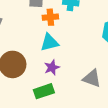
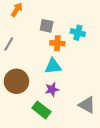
green rectangle: (44, 91) -> (41, 110), turned 48

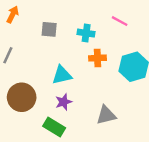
orange cross: (57, 43) -> (98, 58), moved
gray triangle: (87, 105) -> (106, 115), turned -36

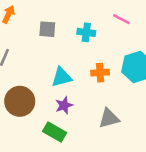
orange cross: (98, 58) -> (100, 73), moved

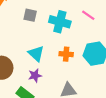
cyan cross: (86, 32) -> (60, 22), size x1.5
cyan triangle: (62, 77) -> (36, 54), turned 48

